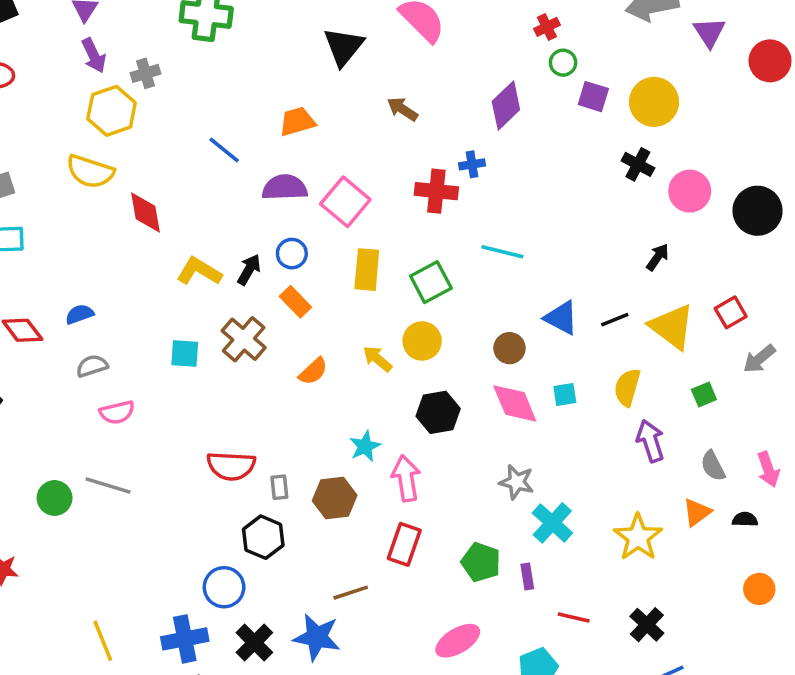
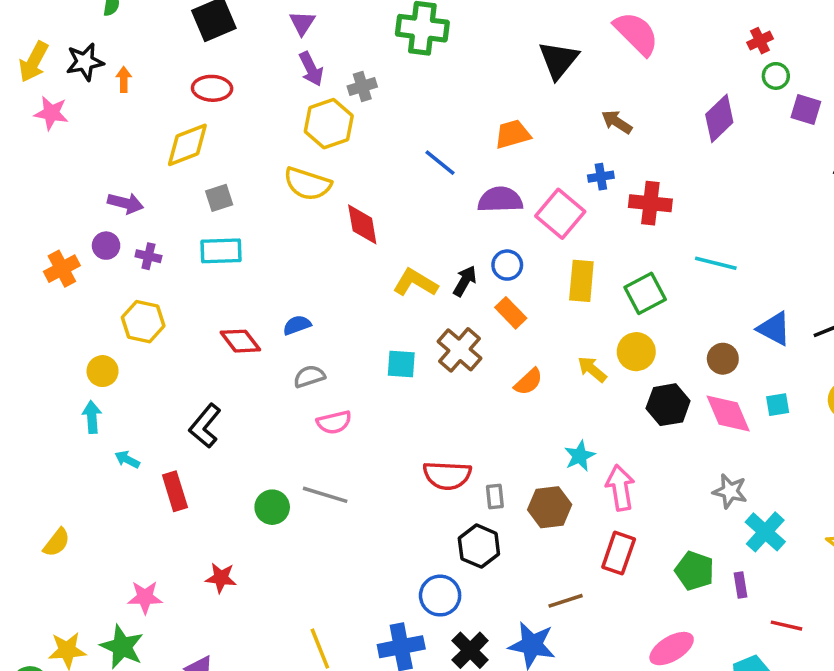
blue cross: (472, 164) -> (601, 177), moved
black hexagon: (438, 412) -> (668, 405), moved

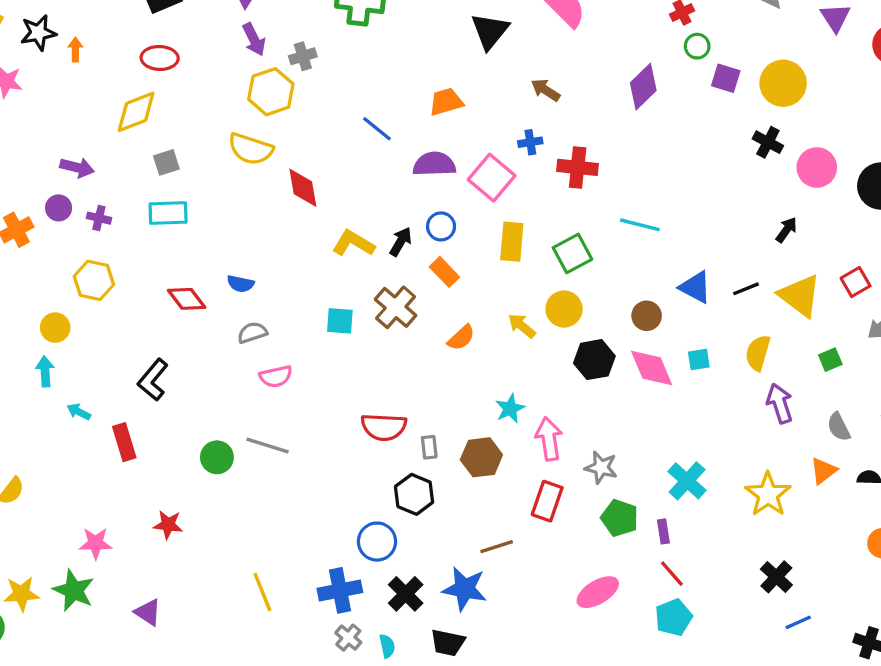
blue semicircle: (297, 325) -> (241, 284), turned -148
gray star: (730, 491) -> (601, 467), moved
red line: (786, 626) -> (672, 574), moved, turned 36

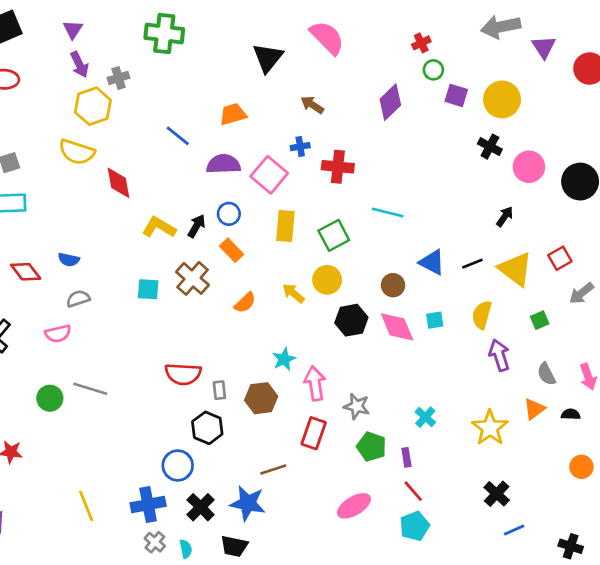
pink semicircle: (276, 376) -> (58, 334), moved
cyan cross: (687, 481) -> (425, 417), size x0.7

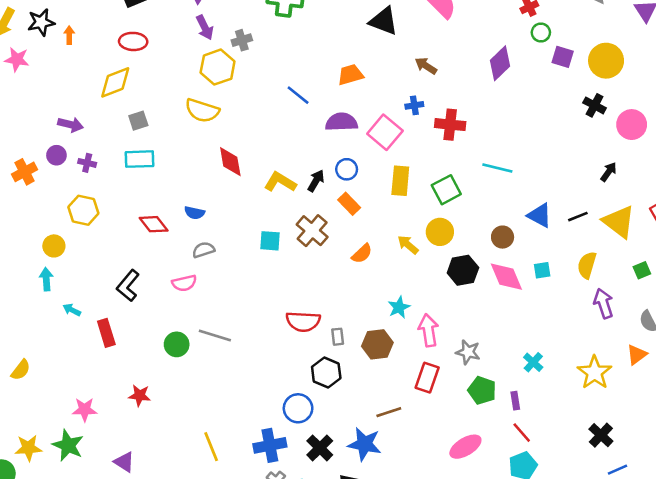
black triangle: (268, 58) -> (384, 21), turned -48
red diamond: (118, 183) -> (230, 162), moved

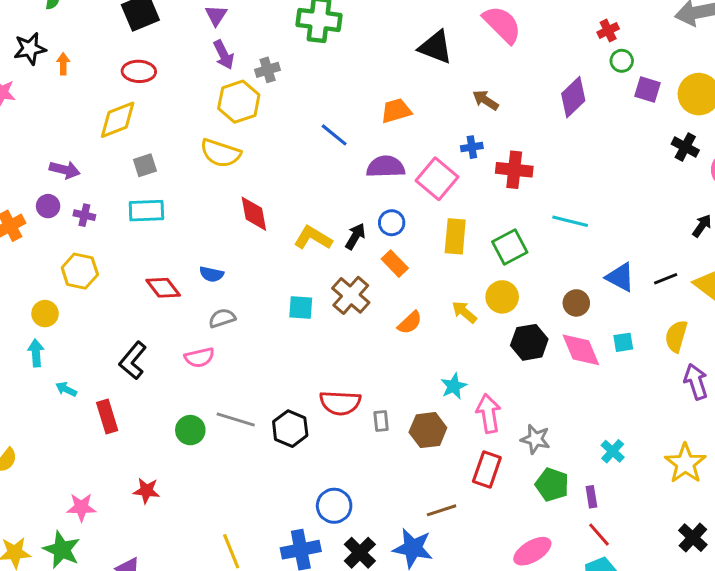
black hexagon: (326, 372) -> (290, 429), moved

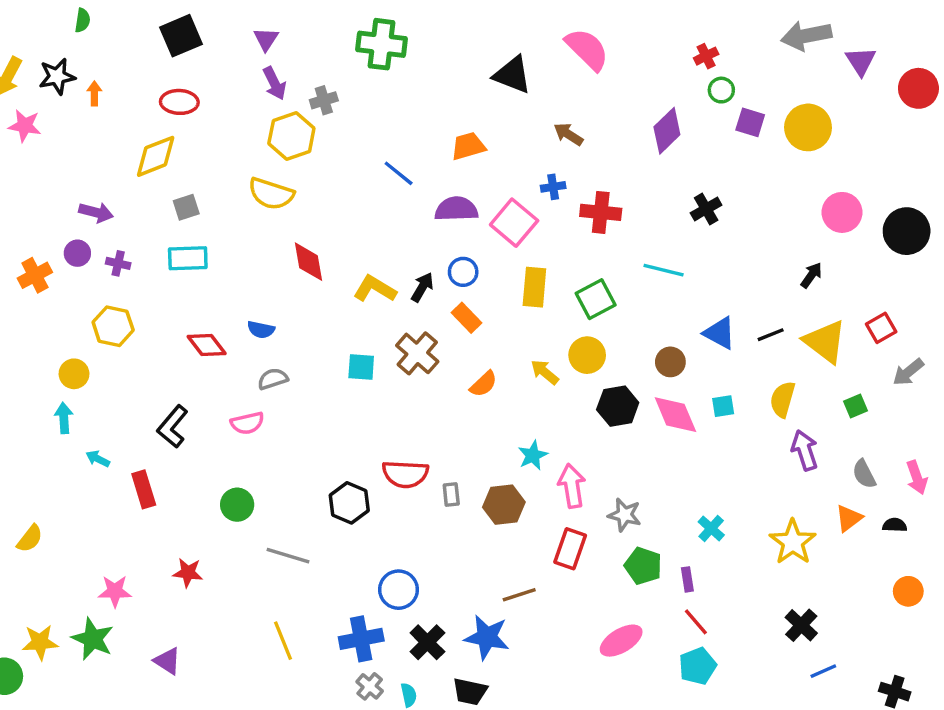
black cross: (685, 147) -> (706, 209), moved, turned 32
gray line: (236, 419) -> (288, 556), moved

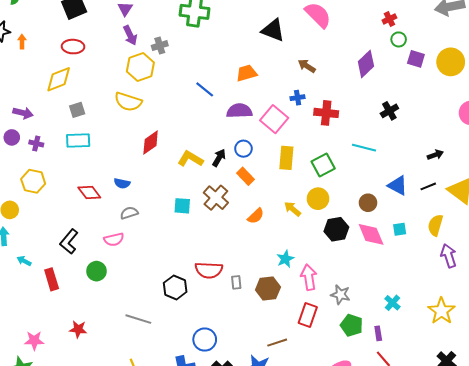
red diamond: (308, 262) -> (151, 143), turned 65
black arrow: (811, 275) -> (435, 155), moved, turned 35
green circle: (237, 505) -> (96, 271), moved

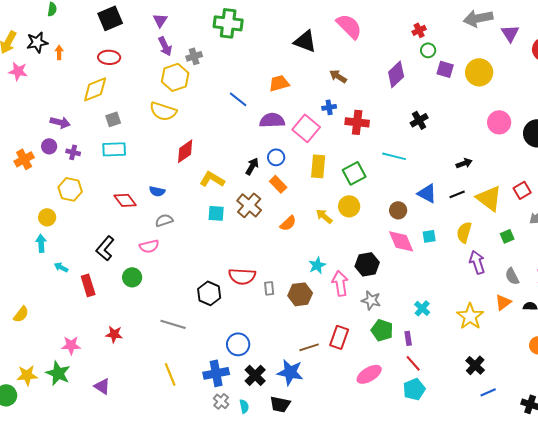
yellow L-shape: (190, 159) -> (212, 179), moved
black hexagon: (336, 229) -> (367, 264), moved
red rectangle: (308, 315) -> (339, 337), moved

